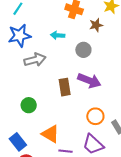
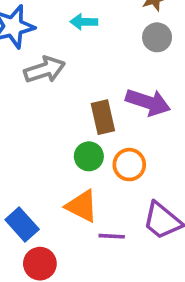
gray circle: (83, 50) -> (157, 37), moved
green circle: (29, 105) -> (89, 156), moved
orange circle: (95, 116) -> (129, 165), moved

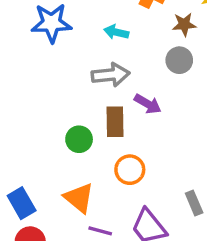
gray arrow: (45, 70) -> (111, 75), moved
purple arrow: (148, 102) -> (148, 104), moved, size x0.7
green circle: (89, 156) -> (79, 139), moved

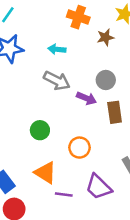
gray circle: (179, 60) -> (106, 80), moved
gray arrow: (111, 75) -> (57, 81), turned 40
brown rectangle: (115, 122) -> (115, 112), moved

